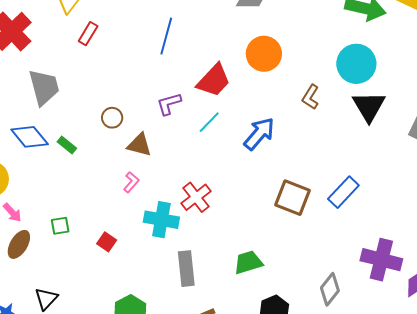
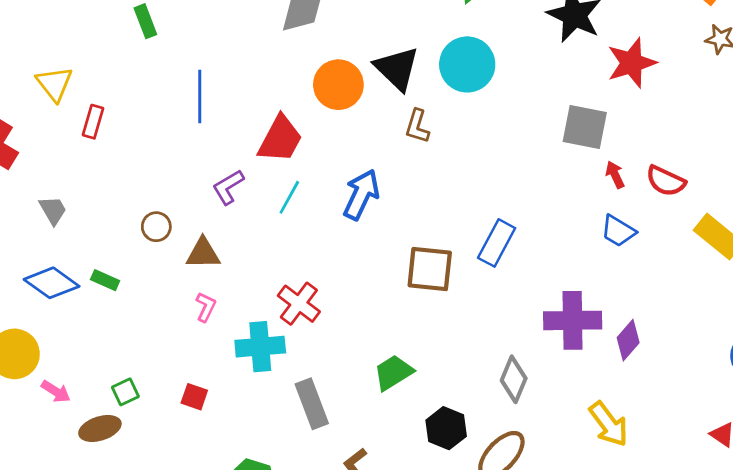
gray trapezoid: (44, 87) -> (53, 210), size x0.6
black triangle: (369, 106) -> (397, 68), moved
brown ellipse: (19, 244) -> (100, 428), moved, turned 56

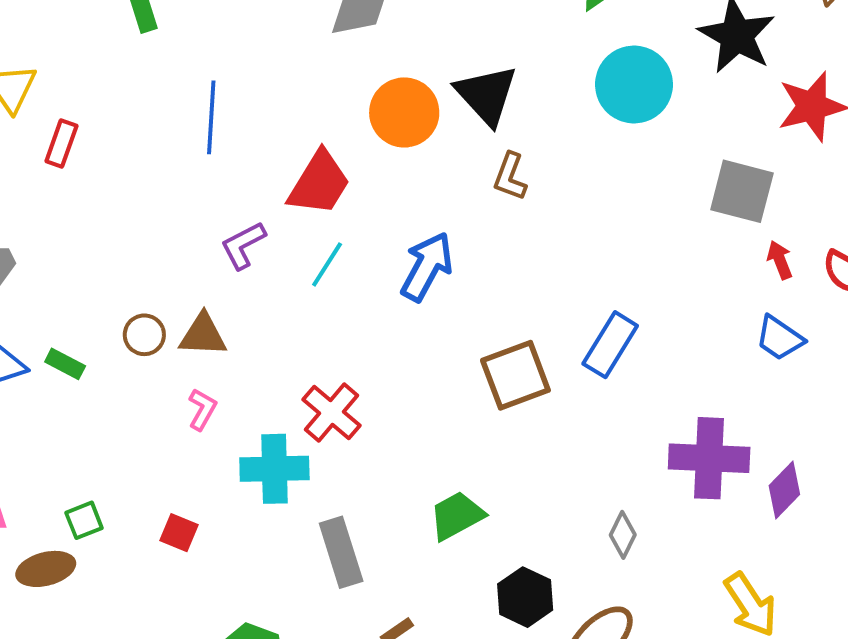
cyan circle: (467, 64) -> (634, 84), moved
brown circle: (156, 227) -> (144, 335), moved
brown square: (430, 269) -> (515, 375), turned -30
gray diamond: (514, 379) -> (623, 535), size x0.7

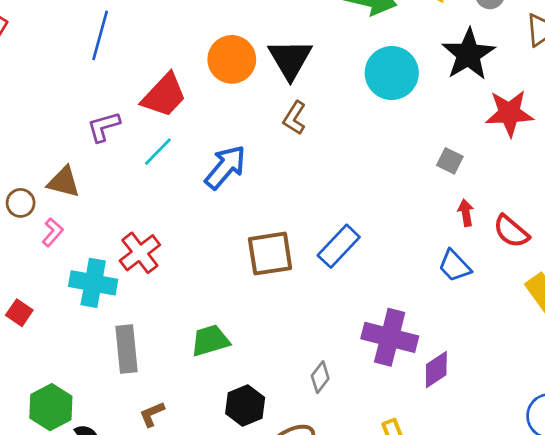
gray square: (742, 191) -> (450, 161), size x0.6
brown circle: (144, 335) -> (21, 203), moved

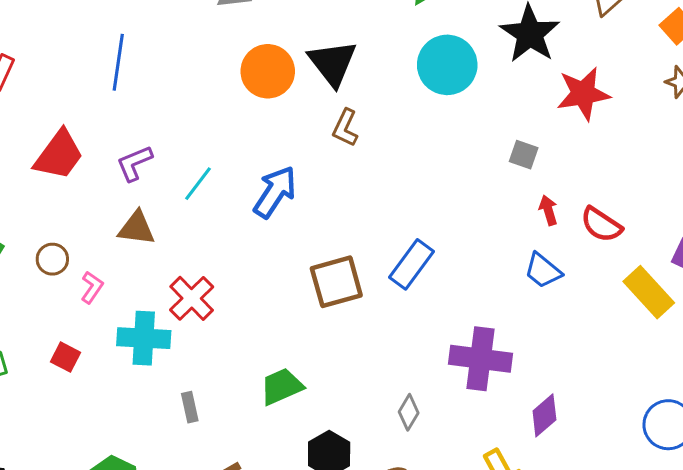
red trapezoid: (164, 95) -> (59, 155), moved
brown triangle: (64, 182) -> (137, 228), moved
red square: (19, 313) -> (66, 357), moved
gray rectangle: (127, 349) -> (190, 407), size x0.6
purple diamond: (436, 370) -> (544, 415), moved

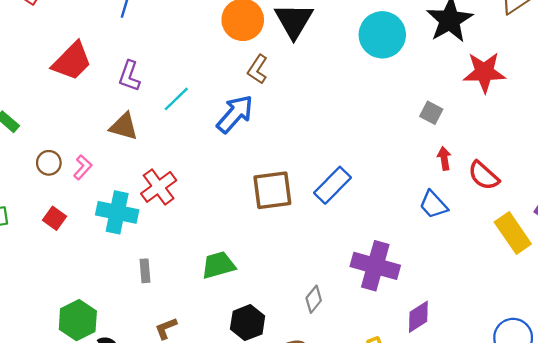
brown L-shape: (345, 128) -> (258, 69), moved
purple L-shape: (134, 163) -> (129, 76), turned -56
brown circle: (52, 259) -> (49, 163), moved

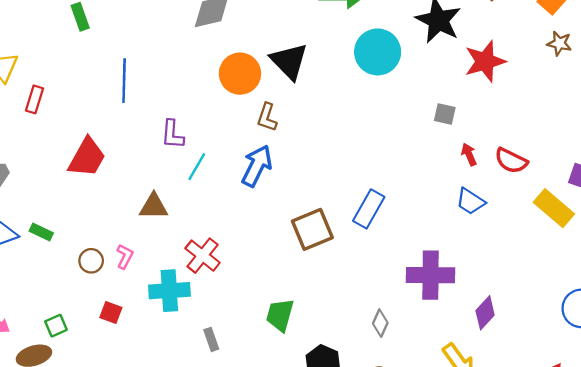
purple L-shape: (129, 76) -> (172, 134), moved
green trapezoid: (218, 265) -> (280, 315), turned -44

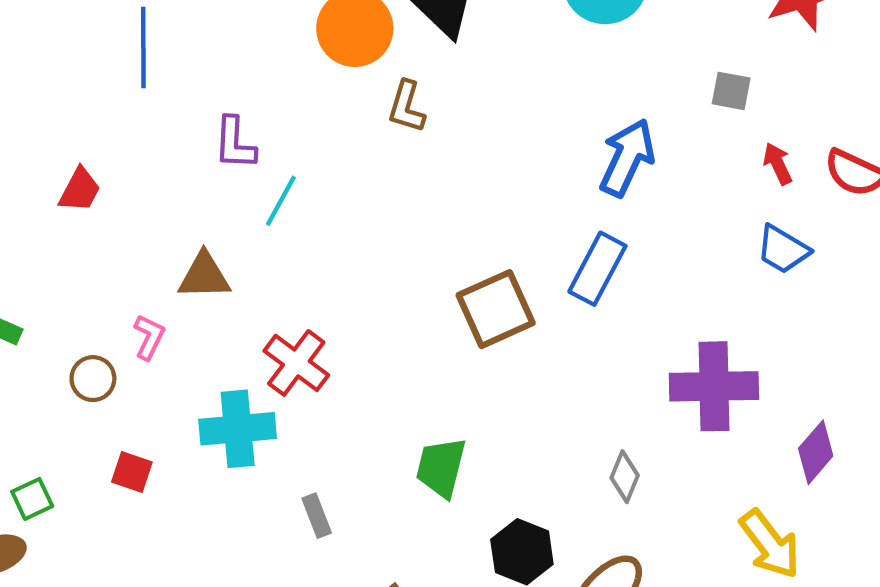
red trapezoid: (87, 157) -> (80, 190), size x0.6
blue arrow: (257, 166) -> (627, 158), moved
pink L-shape: (125, 256) -> (149, 337), moved

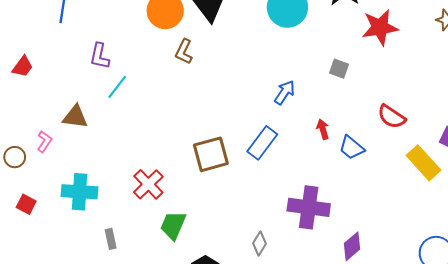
blue arrow: (627, 158) -> (285, 92), size x0.7
red arrow: (778, 164) -> (323, 129), moved
red cross: (296, 363) -> (148, 184), moved

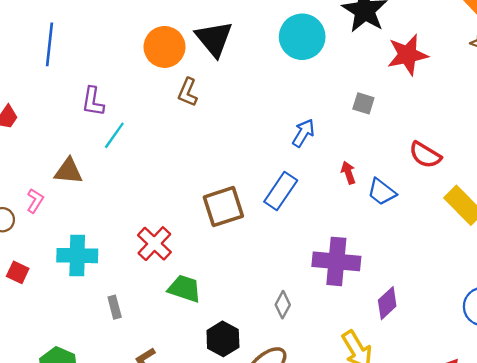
green trapezoid: (173, 225) -> (184, 289), turned 88

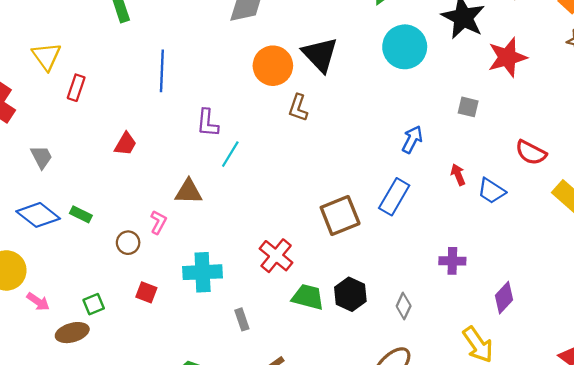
purple cross: (336, 261) -> (452, 261), size x0.6
black hexagon: (223, 339) -> (350, 294), moved

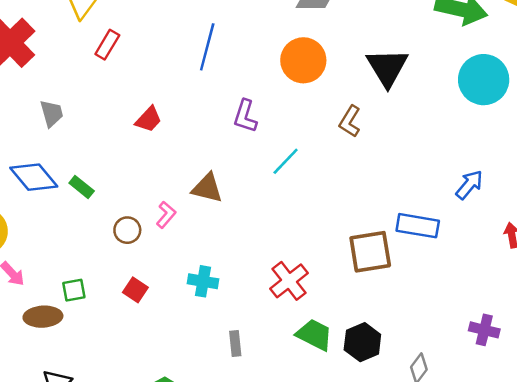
orange circle: (273, 66) -> (303, 60), moved
cyan line: (230, 154) -> (286, 161), moved
blue rectangle: (394, 197) -> (418, 226), moved, turned 57
cyan cross: (203, 272) -> (203, 281), size x0.7

